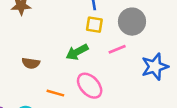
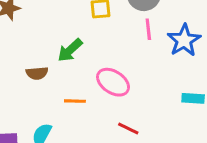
pink line: (117, 49) -> (148, 29), moved, turned -60
green arrow: (77, 52) -> (70, 50), moved

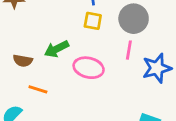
pink ellipse: (113, 82) -> (89, 68), moved, turned -36
orange line: (75, 101) -> (38, 89), moved

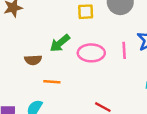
pink line: (129, 50) -> (124, 50), moved

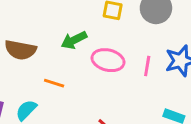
brown semicircle: (33, 60) -> (20, 50), moved, size x1.5

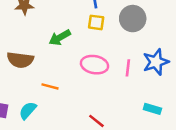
green arrow: (74, 40) -> (60, 38), moved

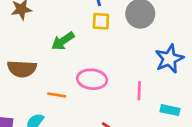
pink ellipse: (94, 65) -> (92, 79), moved
pink line: (128, 68) -> (139, 91), moved

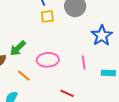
green arrow: (63, 41) -> (18, 48), moved
orange line: (57, 95) -> (24, 76), turned 40

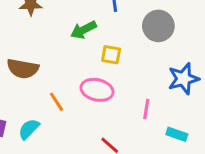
yellow square: (47, 16) -> (111, 55), moved
green arrow: (18, 48) -> (83, 30), moved

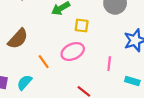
brown semicircle: (23, 69) -> (18, 39), turned -55
pink ellipse: (97, 90) -> (73, 52), turned -35

